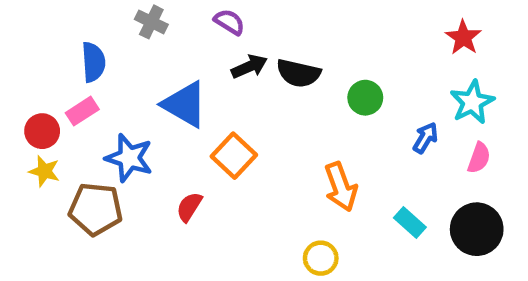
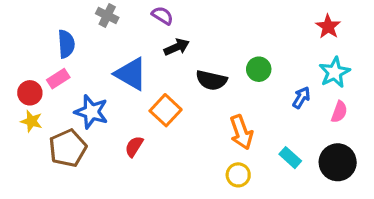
black semicircle: (298, 73) -> (211, 80), moved
brown pentagon: (96, 209) -> (68, 148), turned -30
yellow circle: (321, 258) -> (238, 175), moved

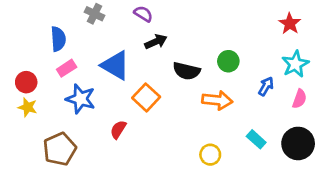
pink rectangle: (58, 79) -> (67, 68), moved
orange arrow: (241, 132) -> (217, 100), moved, turned -64
brown pentagon: (68, 148) -> (60, 149), moved

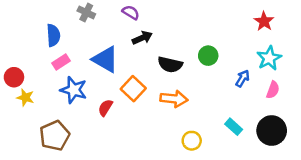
red circle: (26, 82) -> (14, 77), moved
orange arrow: (217, 100) -> (174, 99), moved
red semicircle: (118, 130) -> (105, 108), moved

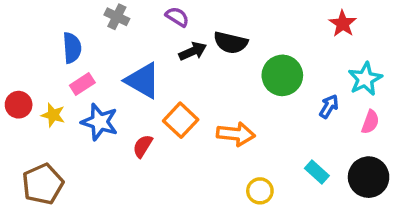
red star: (264, 21) -> (343, 24), moved
green circle: (208, 56) -> (282, 75), size x1.5
black semicircle: (170, 65) -> (231, 43), moved
yellow star: (25, 98) -> (53, 115), moved
brown pentagon: (55, 136) -> (43, 184), moved

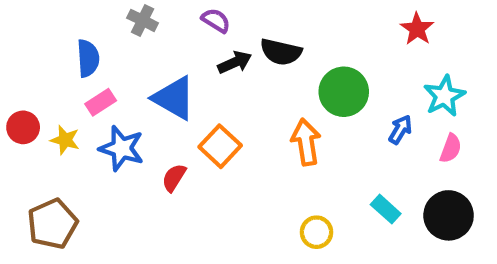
orange arrow: (236, 134) -> (306, 142), moved, turned -105

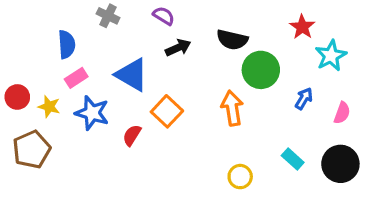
red star: (417, 29) -> (302, 27), moved
black semicircle: (281, 52) -> (232, 40), moved
cyan star: (444, 96) -> (331, 56), moved
brown pentagon: (52, 224) -> (32, 150), moved

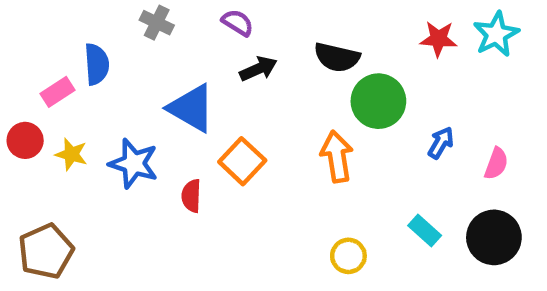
red star: (302, 27) -> (438, 39), turned -30
cyan star: (331, 56) -> (496, 34), moved
pink rectangle: (76, 78) -> (57, 92), moved
red semicircle: (132, 135) -> (191, 196), turned -30
brown pentagon: (32, 150) -> (46, 251), moved

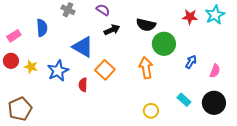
pink rectangle: (57, 92) -> (14, 36), moved
blue star: (134, 163) -> (58, 71), turned 30

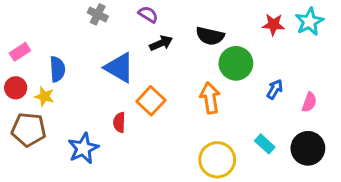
blue semicircle: (42, 28) -> (57, 69), moved
blue star: (58, 71) -> (83, 148), moved
brown pentagon: (20, 109) -> (29, 130), moved, turned 30
yellow circle: (151, 111) -> (217, 160), size x1.6

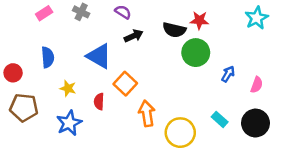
red star: (273, 24) -> (199, 20), moved
pink rectangle: (20, 52) -> (44, 13), moved
yellow star: (44, 96) -> (68, 88), moved
orange arrow: (210, 98) -> (147, 113), moved

